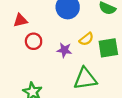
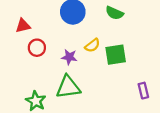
green triangle: (85, 79) -> (68, 87), moved

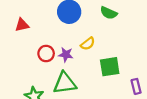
red circle: (37, 48) -> (46, 53), moved
green square: (116, 55) -> (110, 67), moved

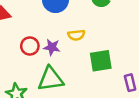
yellow semicircle: (88, 44) -> (76, 35), turned 32

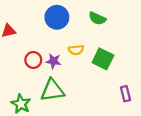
green square: (101, 61) -> (103, 59), moved, turned 35

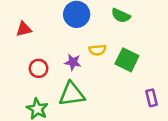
red circle: (33, 60) -> (39, 68), moved

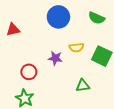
red circle: (39, 68) -> (29, 72), moved
green triangle: (72, 94) -> (83, 86), moved, size x0.6

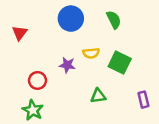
green semicircle: (97, 18) -> (114, 20), turned -140
red triangle: (13, 30) -> (20, 33), turned -40

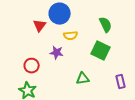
green semicircle: (114, 20) -> (106, 25), moved
red triangle: (20, 33) -> (40, 26), moved
yellow semicircle: (91, 53) -> (71, 36), moved

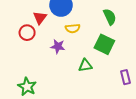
red circle: (32, 66) -> (27, 33), moved
green triangle: (83, 79) -> (85, 65), moved

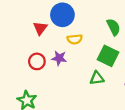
red circle: (27, 33) -> (37, 61), moved
green triangle: (85, 65) -> (97, 78), moved

